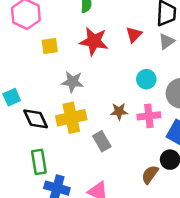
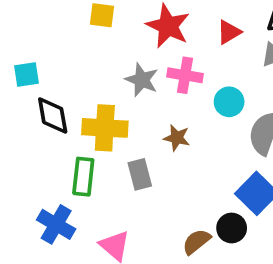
gray star: (73, 82) -> (142, 80), moved
pink cross: (149, 116) -> (185, 75), moved
green rectangle: (39, 162) -> (83, 177), moved

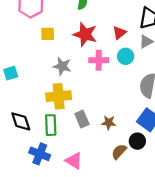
gray star: (142, 80) -> (62, 66), moved
cyan circle: (229, 102) -> (126, 56), moved
black diamond: (53, 116) -> (21, 121), moved
brown star: (177, 138) -> (109, 123), moved

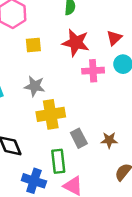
gray star: (62, 66) -> (35, 86), moved
green rectangle: (51, 125) -> (58, 161), moved

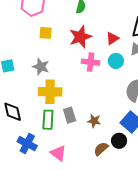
red star: (76, 43) -> (80, 37), turned 30
green rectangle: (58, 161) -> (48, 120), moved

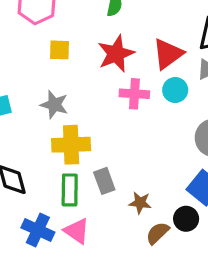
red triangle: (112, 38) -> (168, 54), size x1.5
brown star: (94, 121) -> (140, 203), moved
pink triangle: (58, 153) -> (77, 231), moved

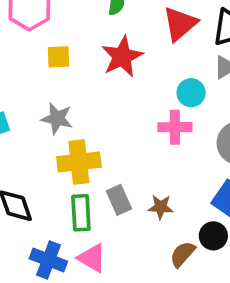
red triangle: (168, 54) -> (180, 24), moved
pink cross: (134, 94) -> (175, 127), moved
brown star: (140, 203) -> (161, 207), moved

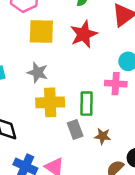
yellow square: (59, 57) -> (41, 31), size x1.6
green rectangle: (81, 213) -> (86, 104), moved

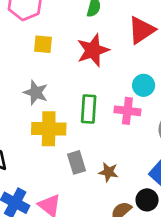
yellow square: (41, 31) -> (43, 44), size x0.6
green rectangle: (86, 104) -> (89, 109), moved

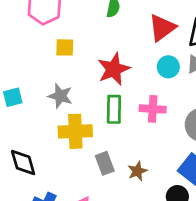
red star: (93, 50) -> (114, 69), moved
cyan circle: (144, 85) -> (168, 67), moved
brown star: (108, 172) -> (137, 171), turned -30

